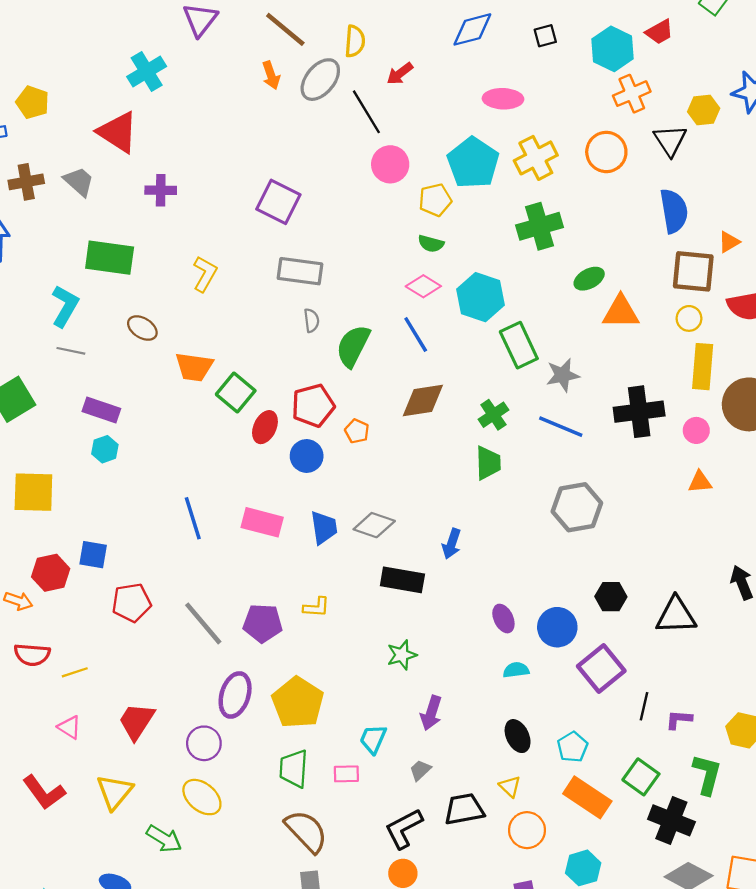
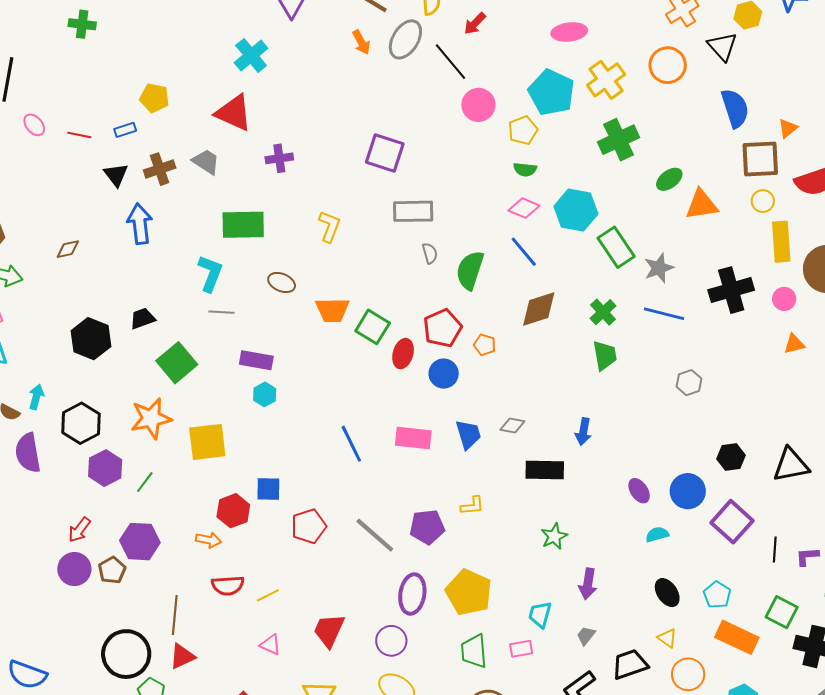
gray hexagon: (577, 507) -> (689, 383), size x0.6
gray diamond: (374, 525) -> (512, 426), size x0.7

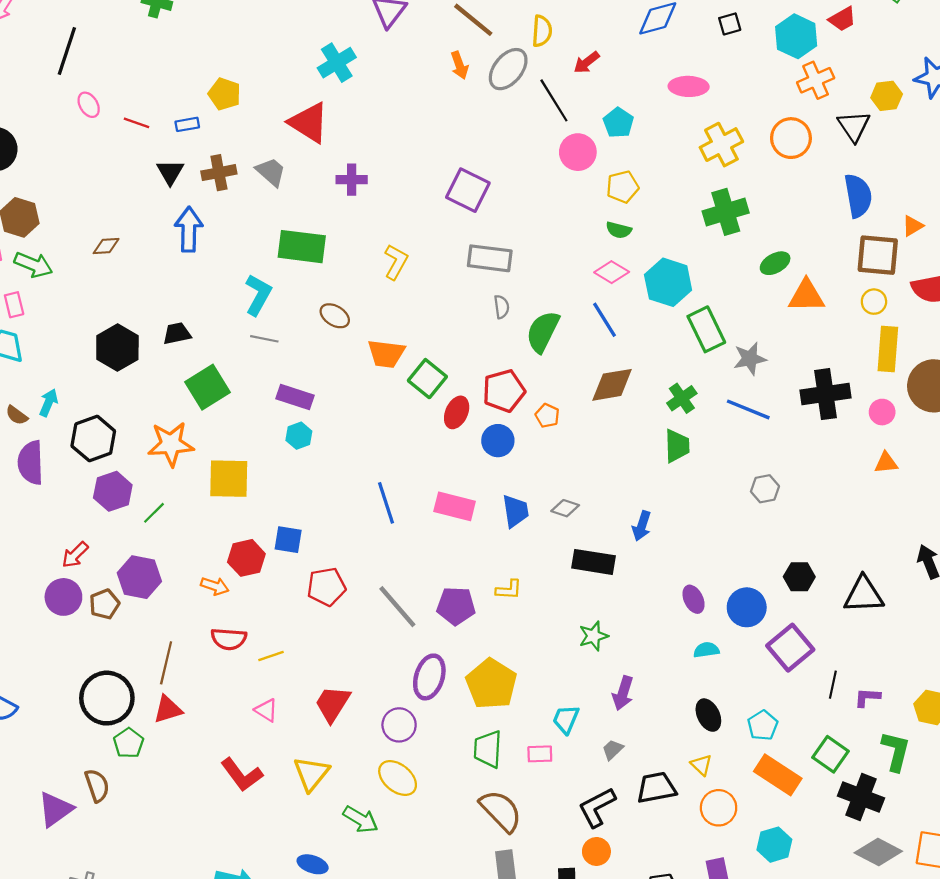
cyan pentagon: (551, 92) -> (618, 123), moved, size x0.6

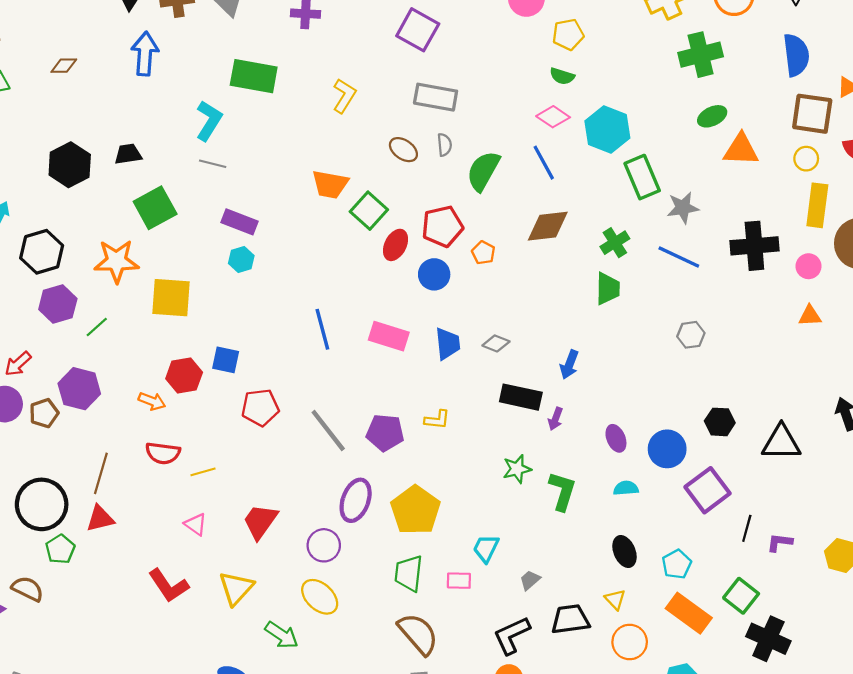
green cross: (726, 212) -> (701, 55), moved
brown ellipse: (335, 316) -> (403, 150), moved
purple arrow: (623, 693) -> (555, 419), moved, size x0.7
green L-shape: (896, 751) -> (562, 491), moved
brown semicircle: (97, 786) -> (28, 589), turned -48

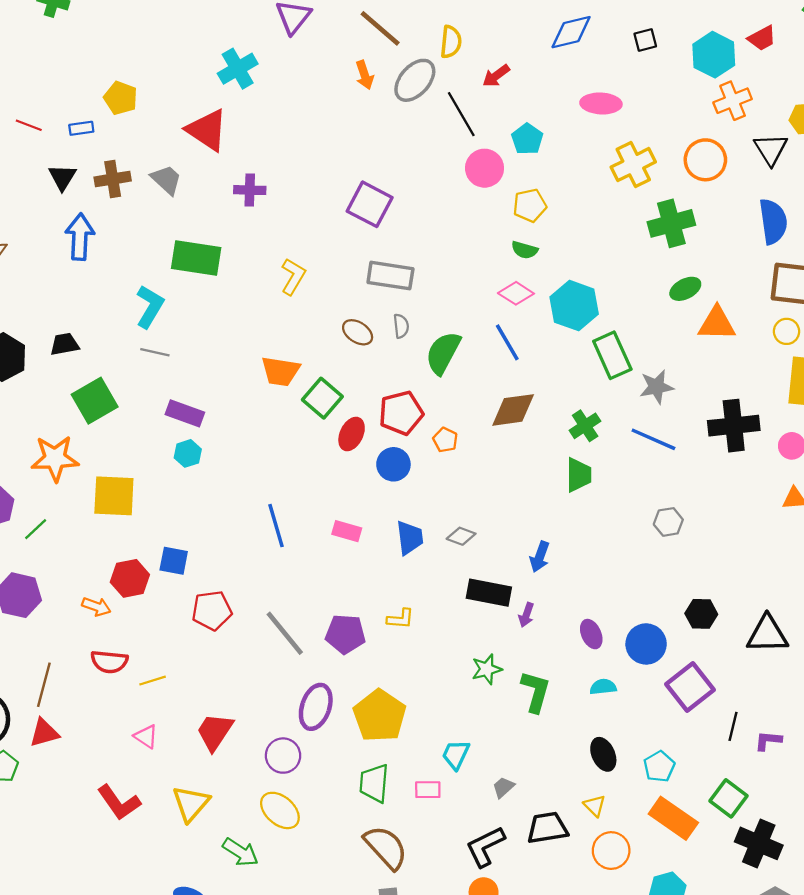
pink rectangle: (389, 336) -> (347, 531), size x0.7

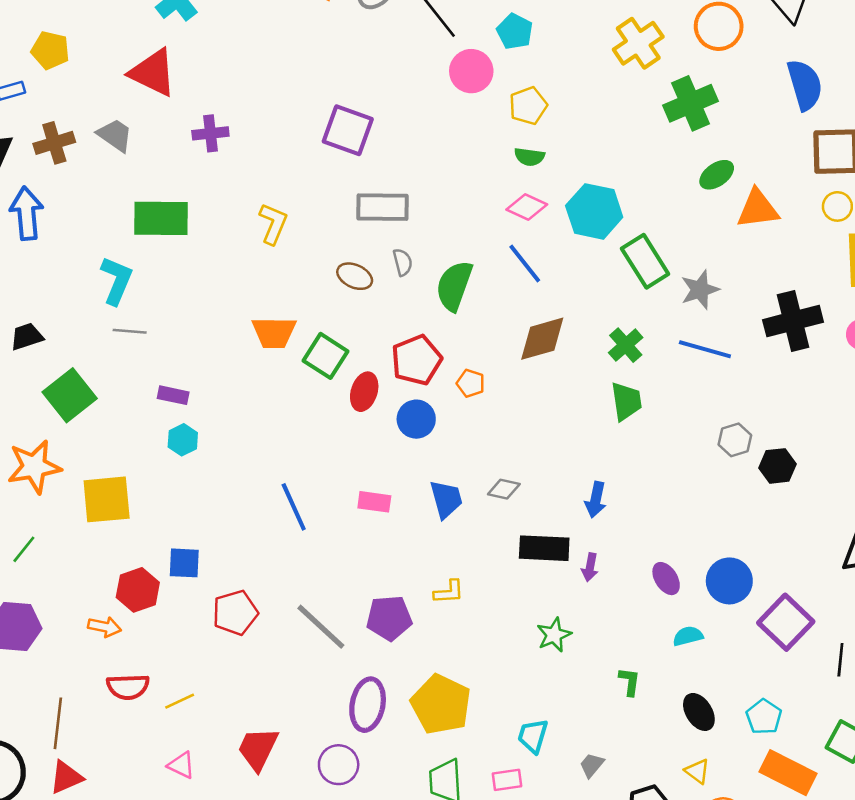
purple rectangle: (185, 413) -> (173, 395), size x0.7
black hexagon: (701, 614) -> (778, 466), moved
green L-shape: (536, 692) -> (629, 682), moved, size x0.6

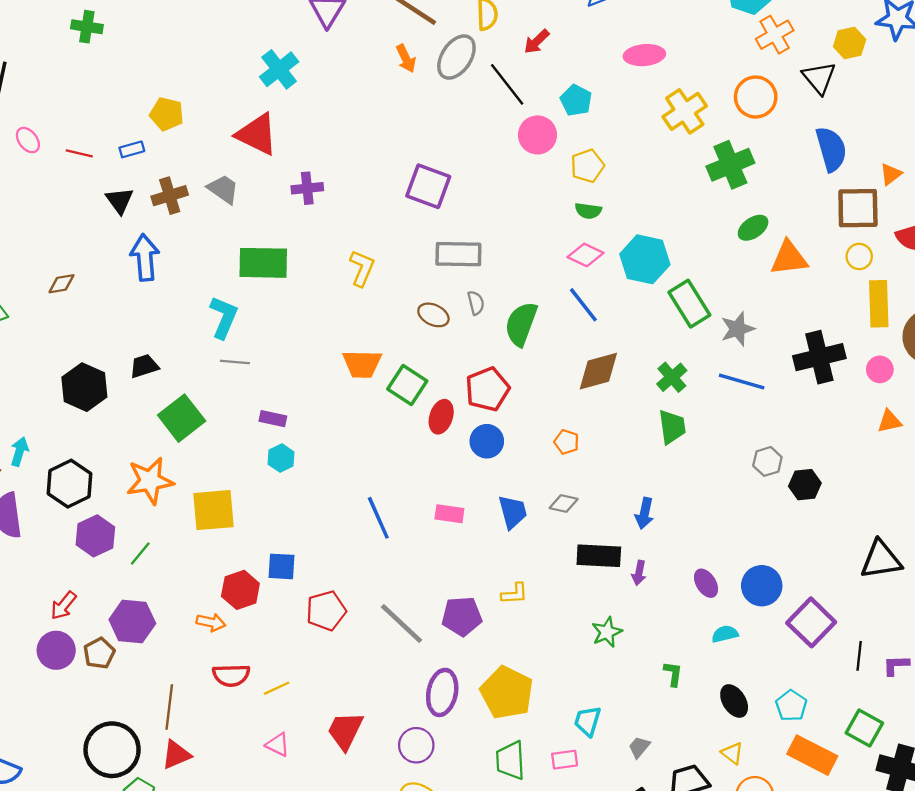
orange pentagon: (471, 383) -> (567, 442), moved

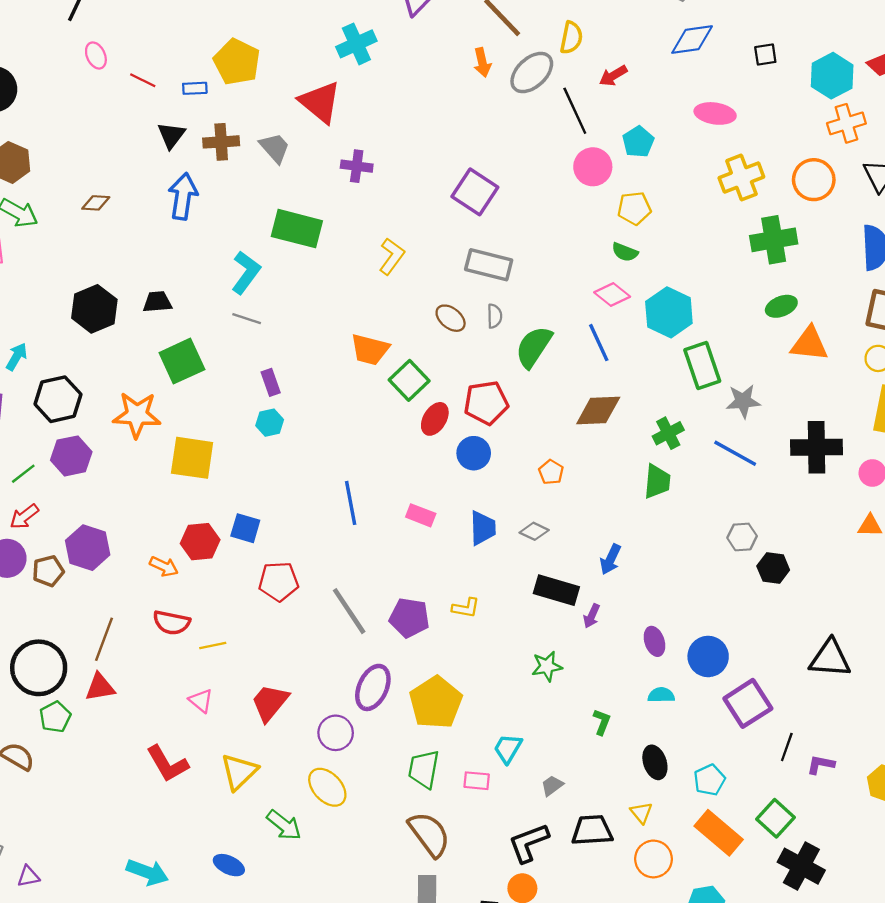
yellow pentagon: (167, 114) -> (237, 62), size x1.4
purple rectangle: (273, 419) -> (271, 382), turned 45
green line: (140, 554) -> (23, 474), moved

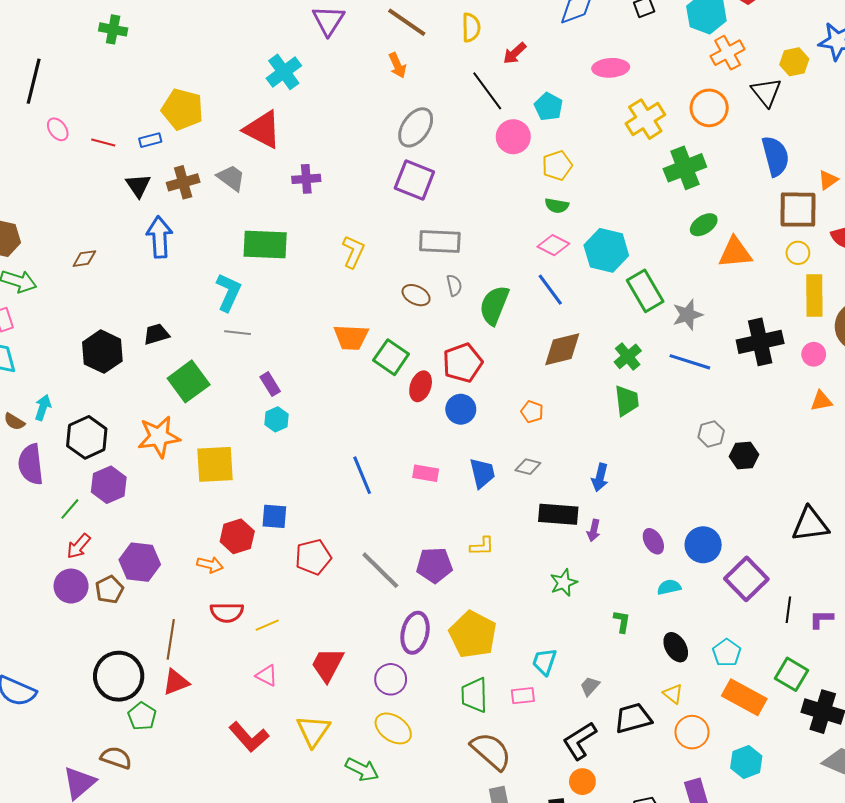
gray ellipse: (532, 73) -> (416, 127), moved

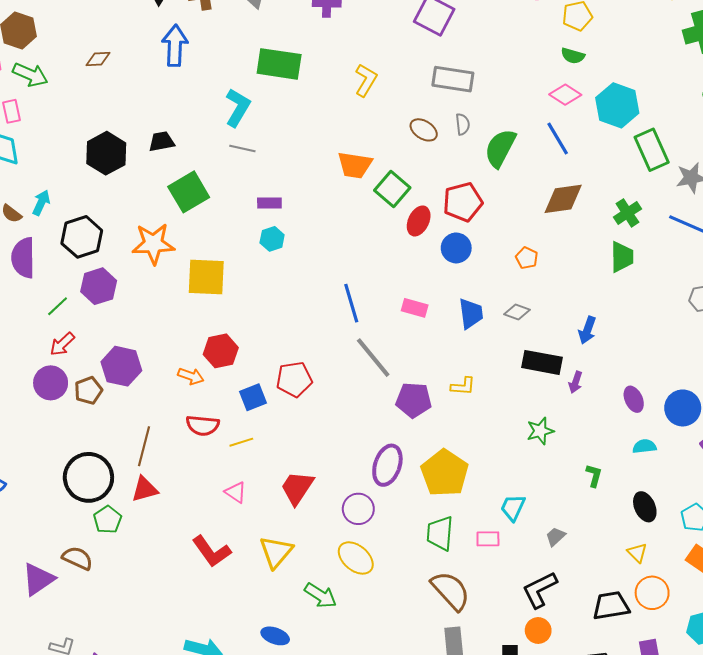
purple rectangle: (270, 384) -> (269, 203), turned -65
blue square: (274, 516) -> (253, 397), moved, turned -32
gray line: (380, 570) -> (373, 358), moved
black trapezoid: (633, 718) -> (611, 606), moved

